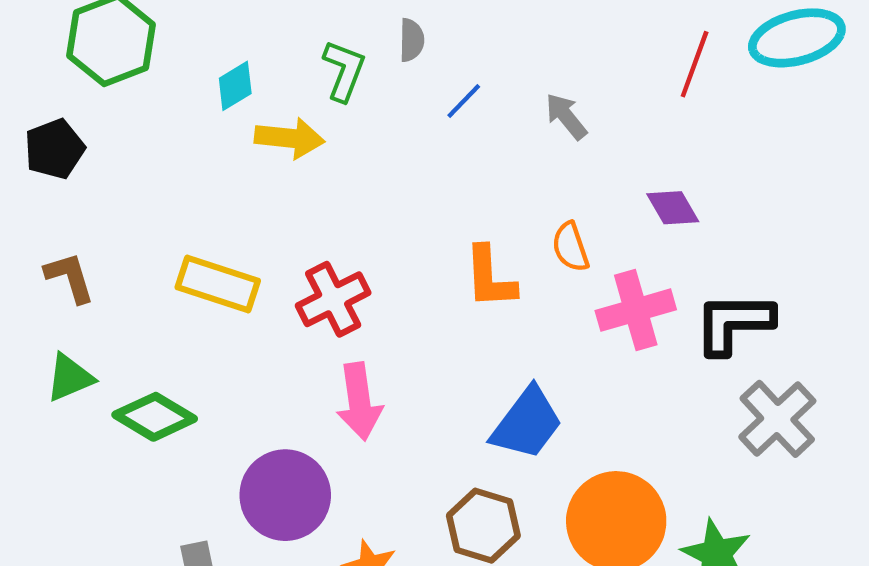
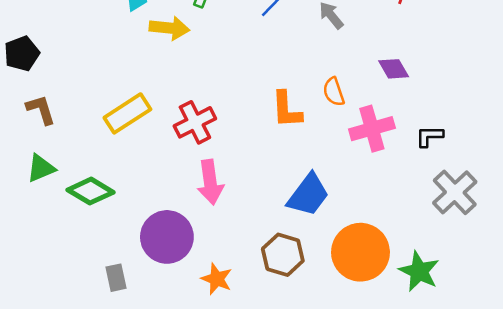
black pentagon: (54, 149) -> (22, 54), moved
yellow rectangle: (218, 284) -> (127, 113), turned -51
black L-shape: (734, 323) -> (429, 136), size x0.6

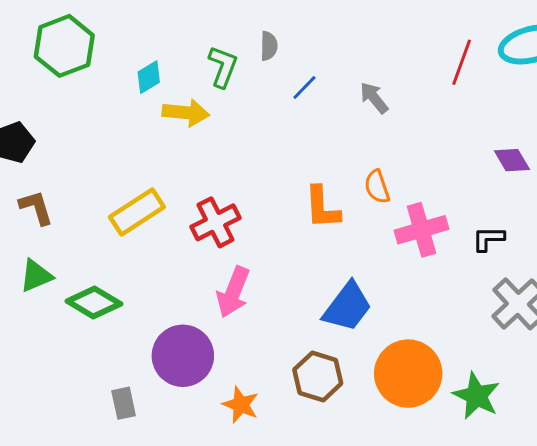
purple diamond: (394, 69) -> (512, 160), moved
pink arrow: (210, 182) -> (233, 292), turned 30

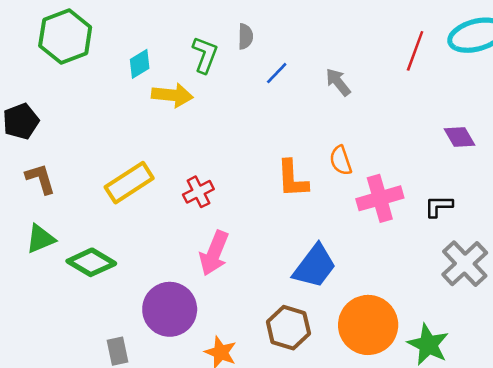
red cross: (215, 222) -> (198, 192), size x0.7

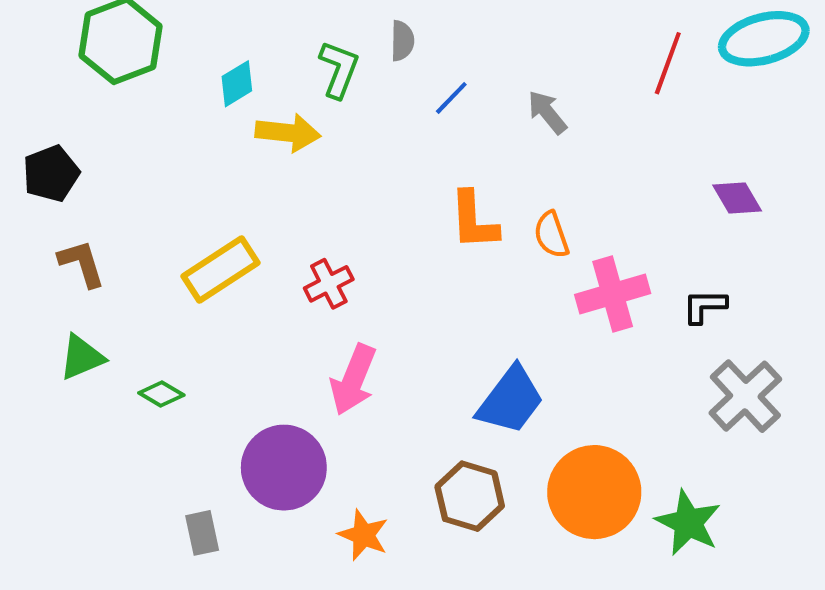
orange L-shape: (292, 179) -> (474, 220), moved
green diamond: (91, 262) -> (161, 394), size x0.6

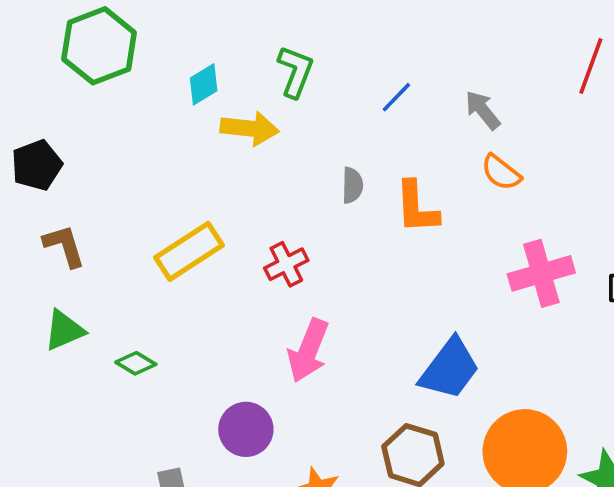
gray semicircle: (402, 41) -> (352, 185), moved
orange semicircle: (551, 235) -> (501, 172), moved, turned -33
purple circle: (284, 468) -> (246, 429), size x0.7

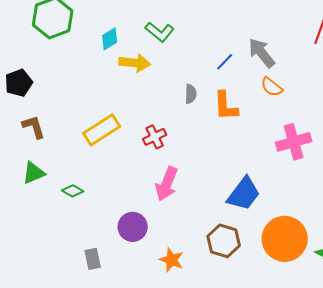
green L-shape: (295, 72) -> (160, 32), turned 108
blue line: (396, 97) -> (225, 62), moved
gray arrow: (483, 110) -> (262, 53), size x1.4

